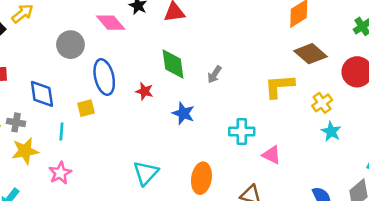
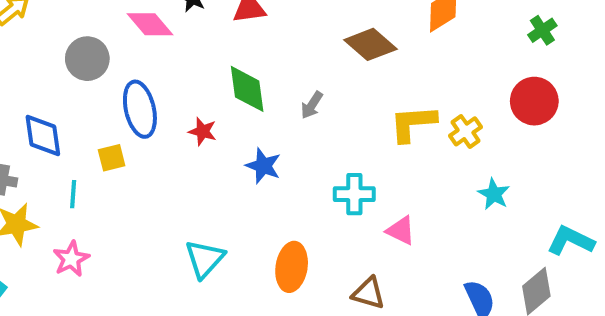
brown diamond: (310, 54) -> (370, 44), moved
yellow cross: (322, 103) -> (466, 131), moved

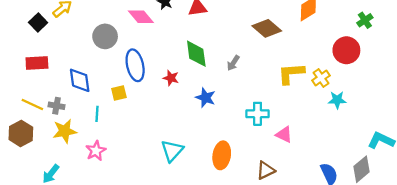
red circle: (534, 101) -> (346, 50), moved
cyan star: (494, 194) -> (337, 100), moved, turned -30
brown triangle: (368, 293) -> (266, 170), turned -42

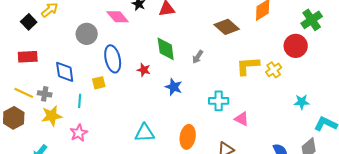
green cross: (365, 20) -> (312, 20), size x1.5
cyan star: (337, 100) -> (302, 102), moved
cyan triangle: (172, 151) -> (145, 133), turned 45

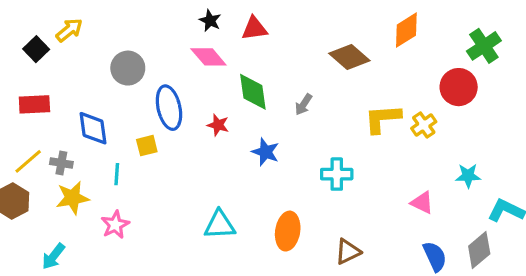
pink diamond: (118, 17) -> (209, 57), moved
yellow line: (24, 93) -> (28, 161), turned -66
pink triangle: (242, 119) -> (422, 203), moved

